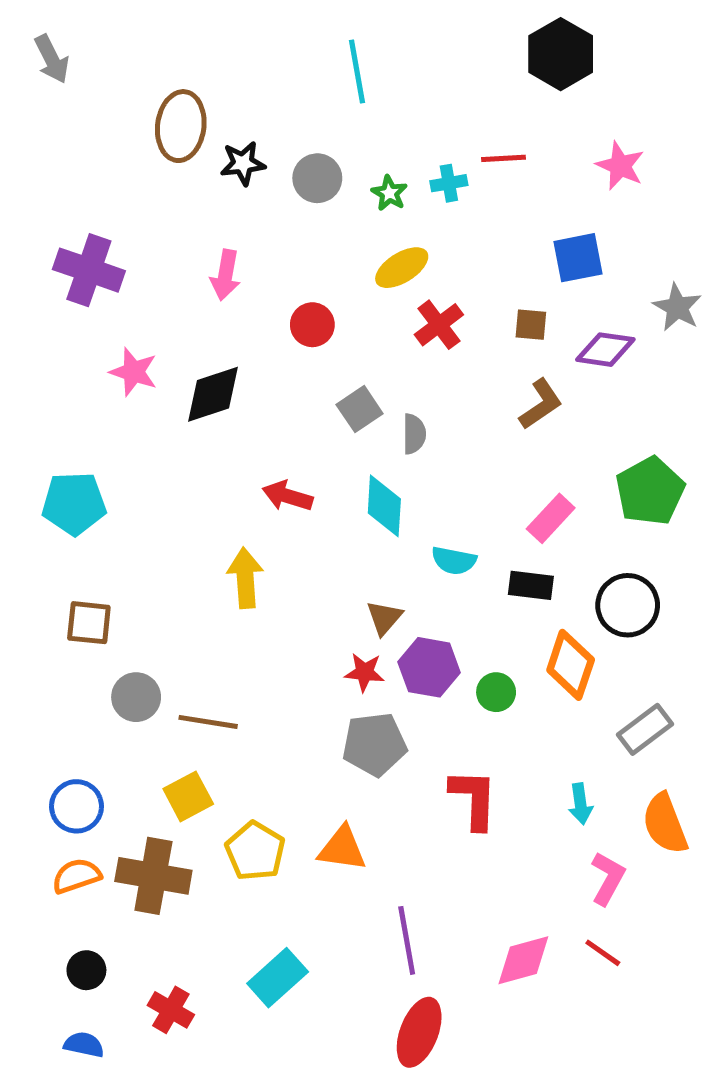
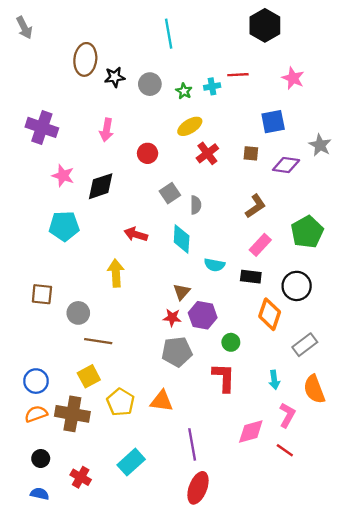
brown L-shape: (541, 404) -> (256, 206), moved
cyan pentagon: (74, 503) -> (64, 226), moved
green circle: (496, 692) -> (231, 342), moved
gray circle: (136, 697) -> (78, 313), moved
pink diamond: (523, 960) -> (251, 432), moved

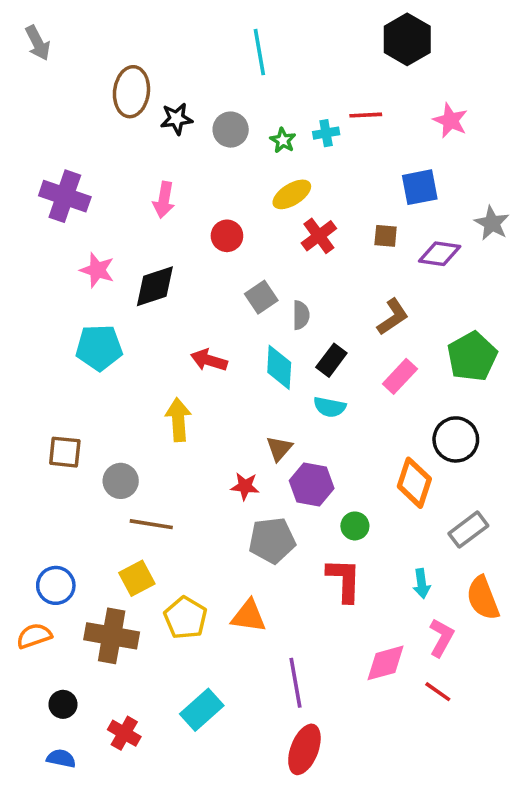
black rectangle: (251, 277) -> (331, 360), moved, turned -60
red star: (172, 318) -> (245, 486), moved
orange semicircle: (36, 414) -> (34, 636), moved

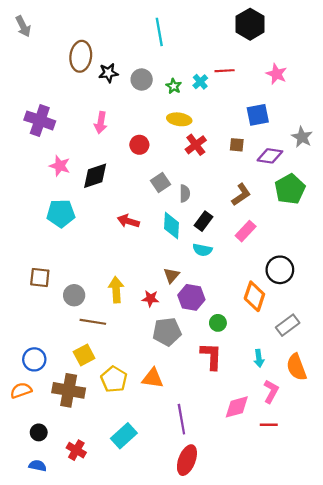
cyan cross: (326, 133) -> (200, 82), turned -32
yellow ellipse: (292, 194) -> (179, 119), turned 40
green pentagon: (472, 357) -> (290, 189), moved
yellow arrow: (178, 420) -> (116, 290), moved
red line: (438, 692) -> (269, 425), turned -35

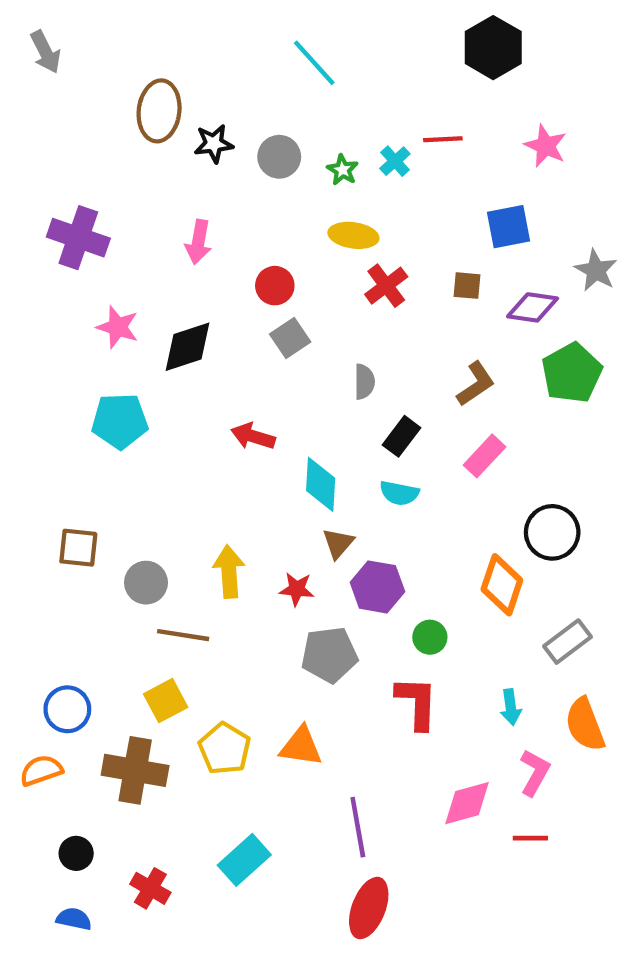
cyan line: (159, 32) -> (314, 63), turned -32
gray square: (160, 182) -> (290, 338), moved
cyan diamond: (171, 226) -> (321, 484), moved

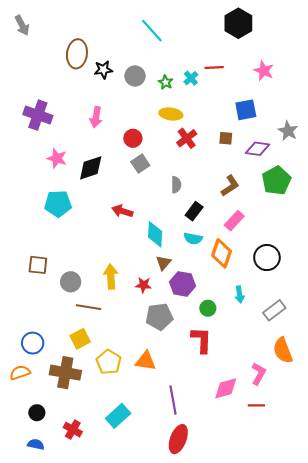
orange diamond: (502, 585) -> (222, 253), moved
cyan arrow: (511, 707) -> (239, 294), moved

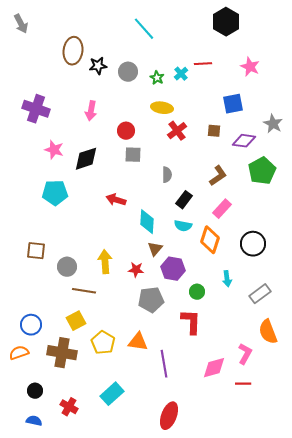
gray square: (140, 164) -> (133, 155), turned 36
purple line: (173, 400) -> (164, 364), moved

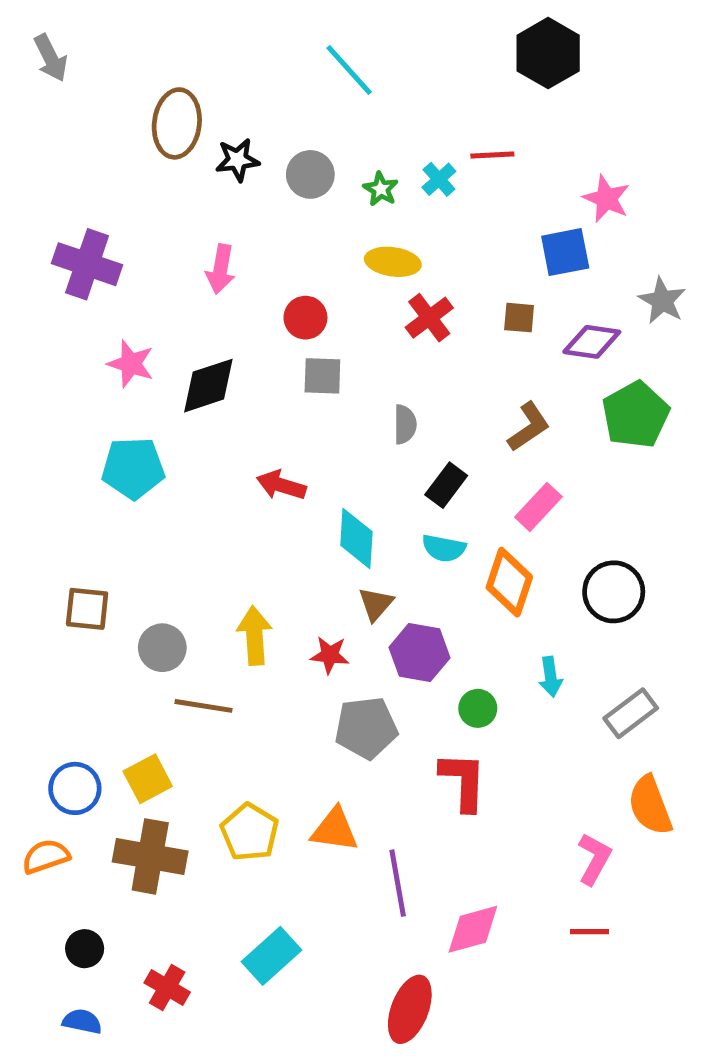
pink star: (250, 67) -> (606, 199), moved
yellow square: (76, 321) -> (148, 779), moved
pink diamond: (214, 368) -> (473, 929), moved

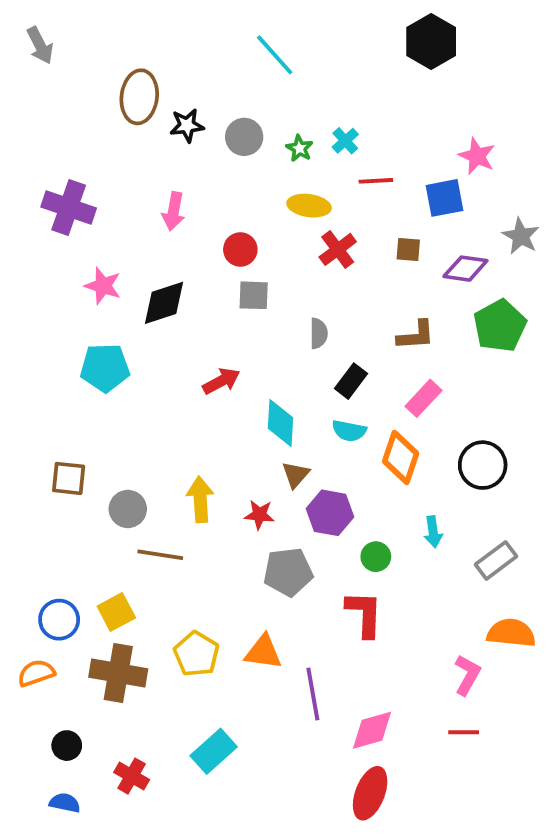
red line: (492, 155) -> (376, 181), moved
brown L-shape: (529, 427) -> (416, 335), turned 30
red arrow: (281, 485) -> (221, 381), turned 135
orange semicircle: (650, 805) -> (511, 633), turned 117
red ellipse: (410, 1009) -> (370, 793), moved

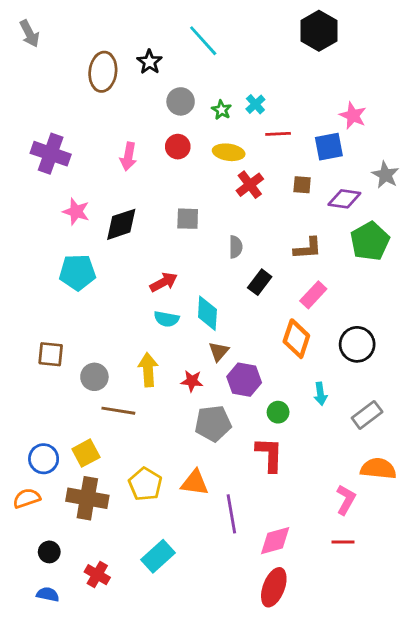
black star: (187, 125) -> (150, 62), moved, turned -30
red circle: (240, 249) -> (178, 147), moved
cyan semicircle: (349, 431) -> (166, 319), moved

